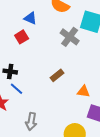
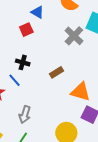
black cross: (10, 72) -> (23, 62), moved
orange triangle: (83, 91) -> (81, 92), size x1.5

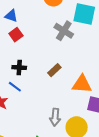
blue triangle: (37, 12) -> (11, 16), moved
gray arrow: (25, 115) -> (55, 117), moved

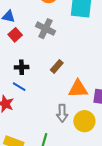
gray cross: (64, 31) -> (46, 29), moved
orange triangle: (82, 84) -> (78, 89), moved

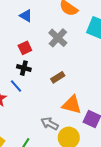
red square: (15, 35) -> (25, 48), moved
gray arrow: (62, 113) -> (50, 124), turned 102

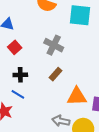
gray cross: (58, 38) -> (54, 45), moved
red square: (25, 48) -> (15, 47), moved

